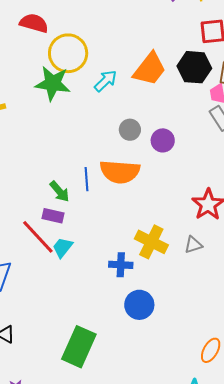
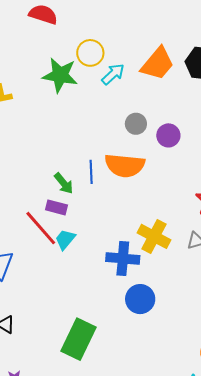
yellow circle: (68, 53) -> (90, 53), moved, size x0.7
blue cross: (121, 265) -> (123, 258), size x1.4

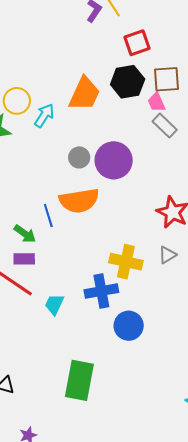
purple circle: (168, 135) -> (114, 160), size x1.6
cyan trapezoid: (65, 239) -> (54, 304), moved

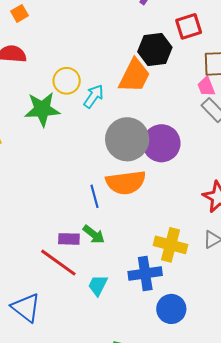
black hexagon: (128, 82) -> (155, 49), moved
gray circle: (79, 157) -> (127, 139), size x2.0
green arrow: (25, 234) -> (94, 234), moved

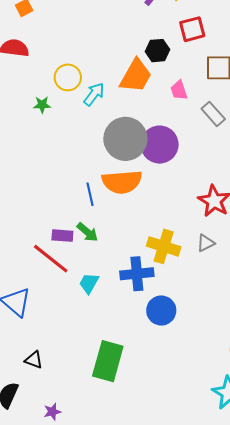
black hexagon: (155, 49) -> (158, 51), size x0.7
pink trapezoid: (206, 87) -> (179, 90), moved
green star: (42, 109) -> (42, 105), size x0.5

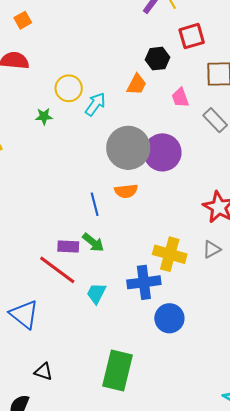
orange trapezoid: (136, 76) -> (137, 84), size x0.6
orange semicircle: (122, 182) -> (126, 191), size x0.6

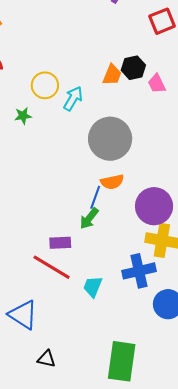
black hexagon: (158, 59) -> (133, 68), moved
purple circle: (162, 152) -> (154, 206), moved
blue line: (95, 204) -> (95, 197), moved, turned 40
green arrow: (93, 242) -> (89, 218), moved, turned 95
black triangle: (44, 372) -> (46, 359), moved

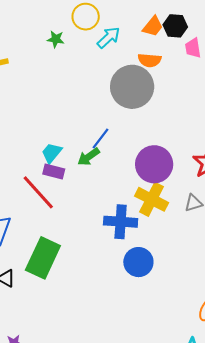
orange semicircle: (112, 182) -> (150, 60), moved
cyan trapezoid: (93, 287) -> (52, 153), moved
green rectangle: (122, 361) -> (43, 258), moved

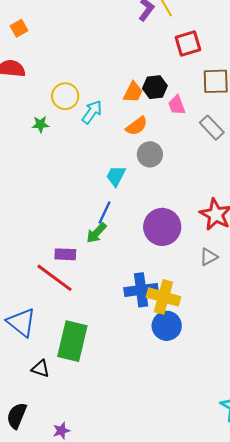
orange semicircle: (150, 60) -> (137, 126), turned -30
gray circle: (132, 87) -> (150, 154), moved, size x0.6
cyan trapezoid: (52, 153) -> (116, 176), moved
yellow cross: (152, 199) -> (163, 297), moved

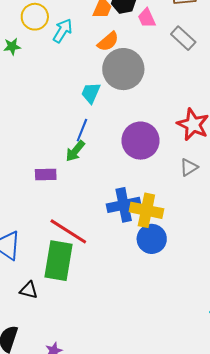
gray circle: (150, 154) -> (123, 69), size x1.6
red line: (54, 278) -> (68, 231), moved

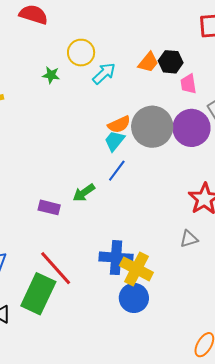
orange semicircle: (108, 42) -> (119, 124), moved
blue line: (82, 130) -> (117, 171), moved
purple circle: (141, 141) -> (191, 128), moved

